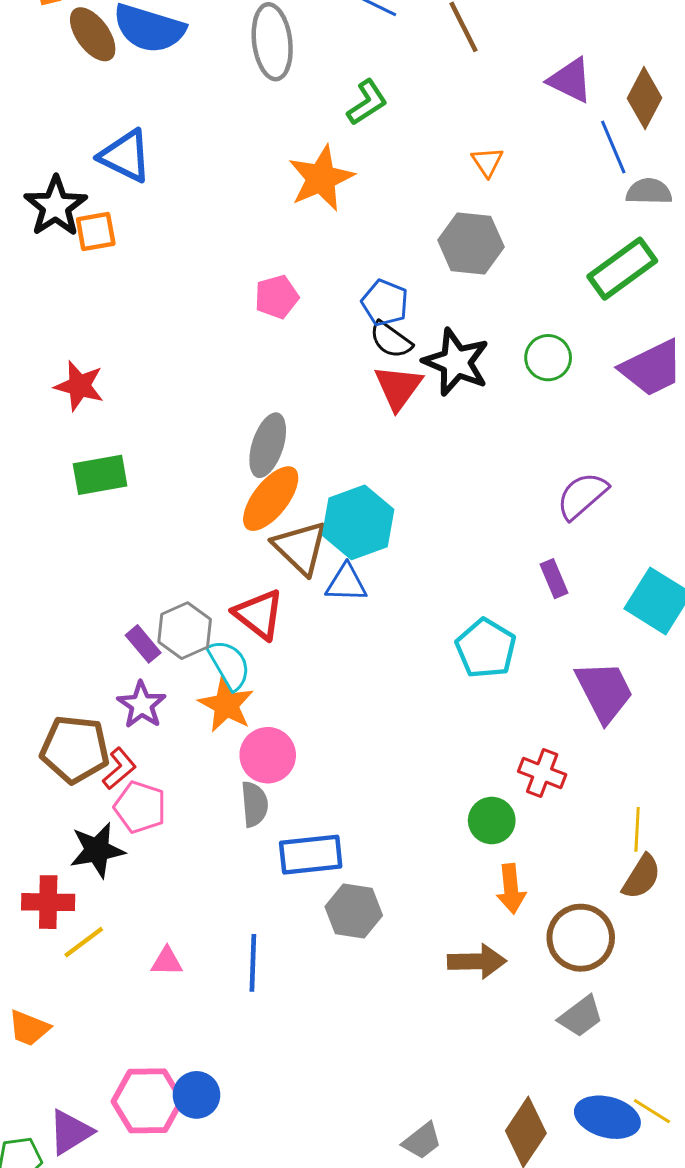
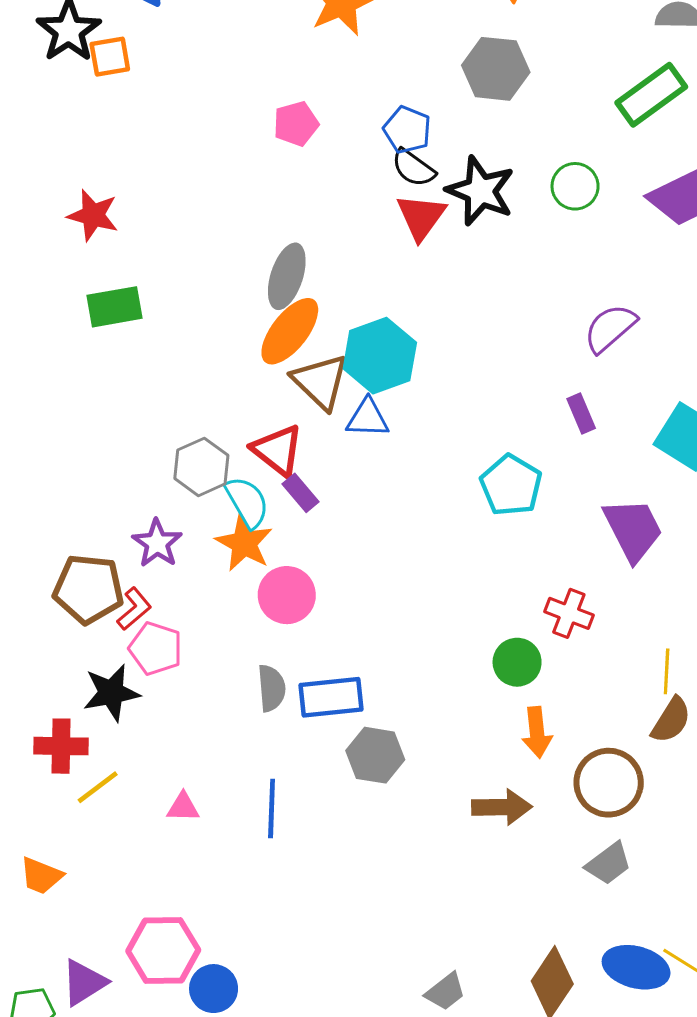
purple rectangle: (143, 644) -> (300, 493), moved
gray semicircle: (254, 804) -> (272, 688), moved
blue circle: (197, 1095) -> (214, 989), moved

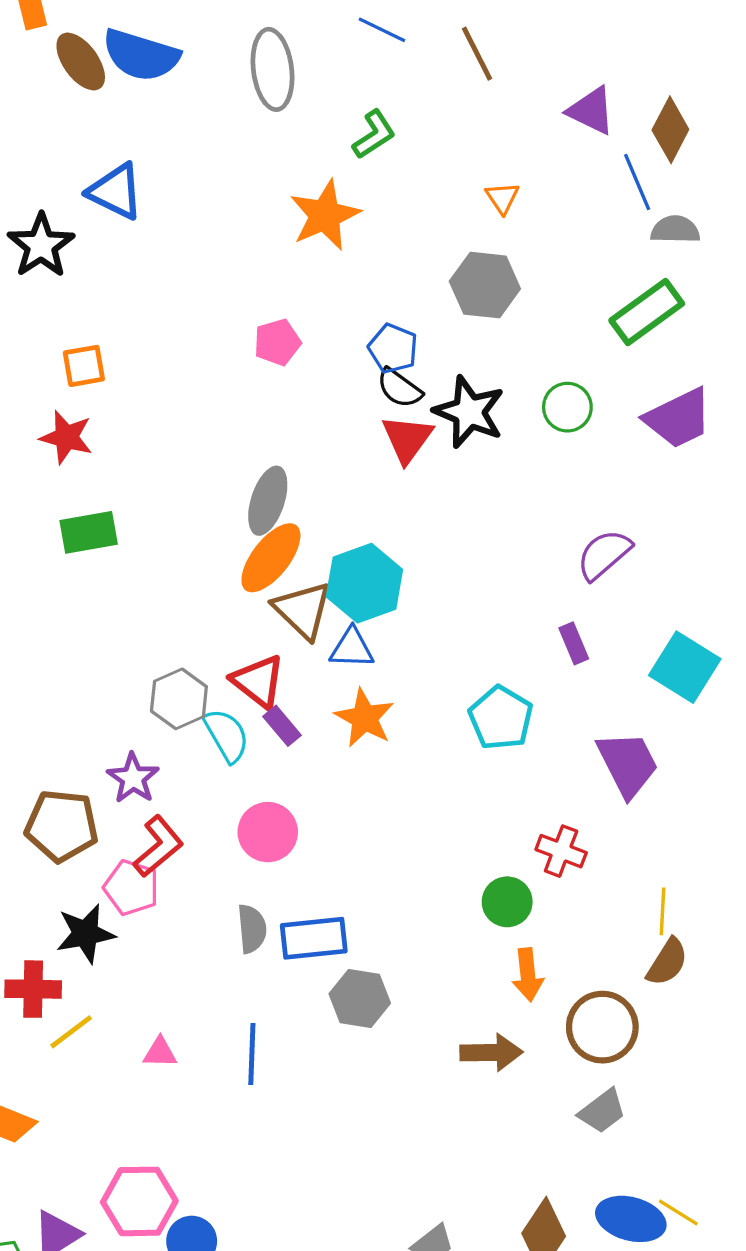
orange square: (110, 57) -> (84, 366), moved
orange star: (244, 543) -> (364, 718), moved
red L-shape: (134, 609) -> (158, 846), moved, size x1.4

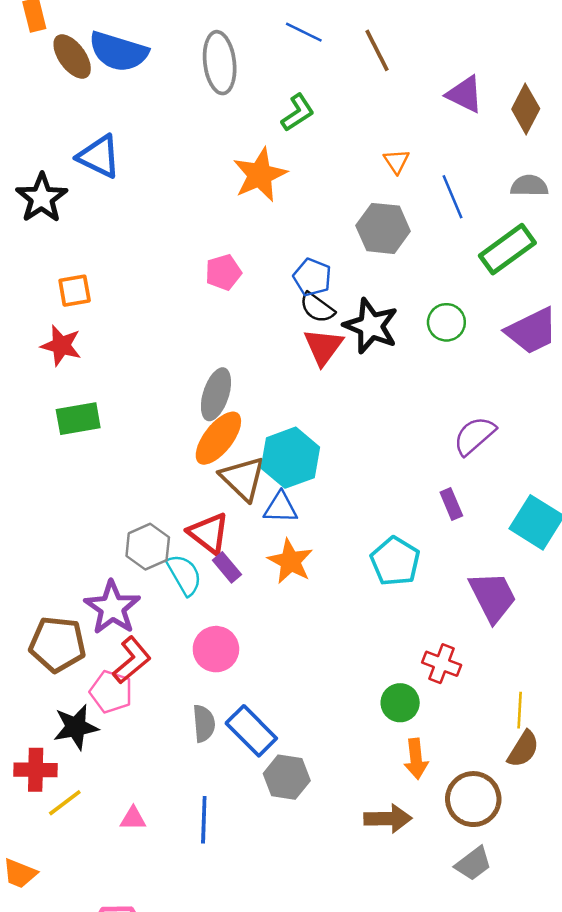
blue line: (637, 182) -> (453, 197), moved
purple star: (133, 778) -> (112, 608), size x1.4
blue rectangle: (314, 938) -> (251, 731), turned 51

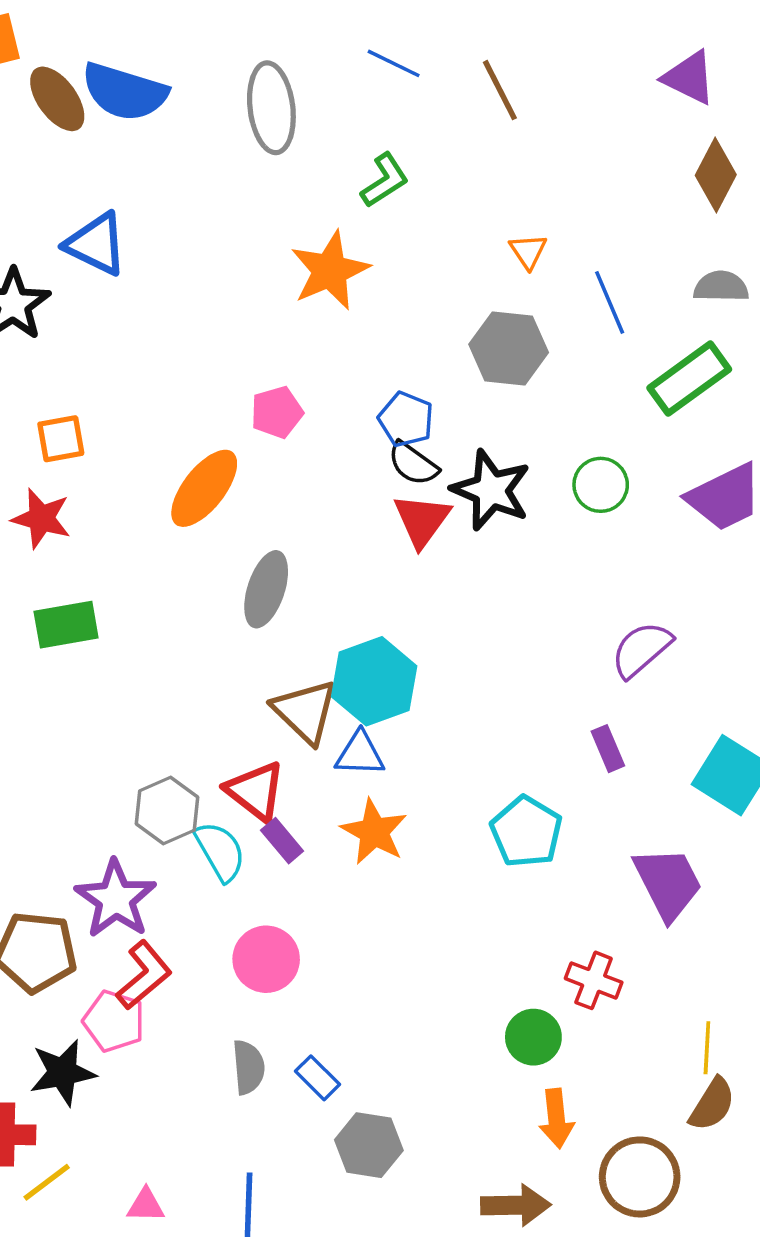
purple triangle: (465, 94) -> (689, 78), moved
orange ellipse: (218, 438) -> (204, 488), moved
blue rectangle: (251, 731) -> (317, 1078), size x0.6

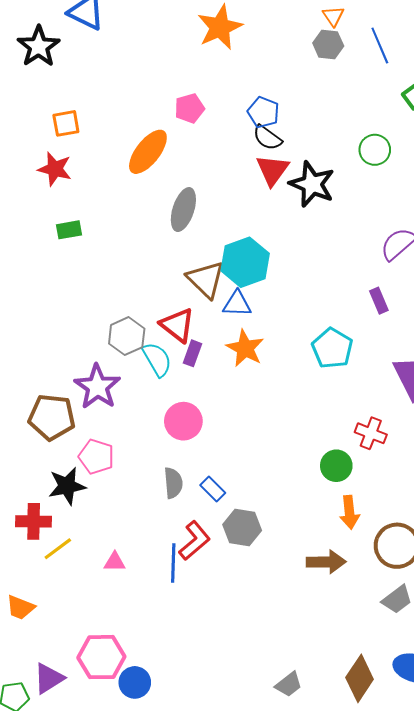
gray hexagon: (509, 348) -> (328, 44), moved, size x0.7
black star: (491, 490) -> (312, 184), moved
green rectangle: (66, 625) -> (69, 230), size x0.7
purple rectangle: (282, 841) -> (192, 353), turned 60
red L-shape: (144, 975) -> (195, 541), moved

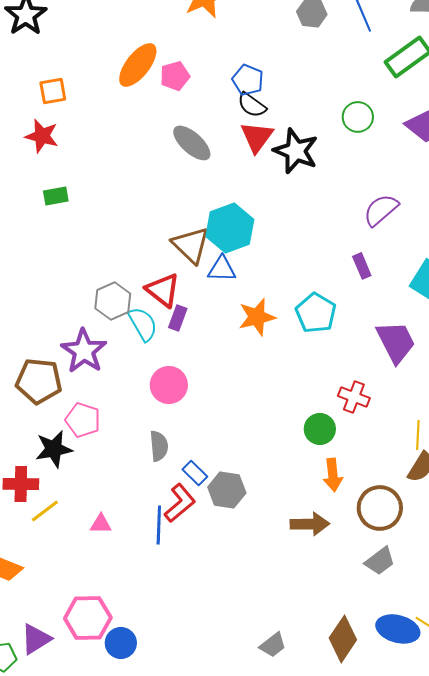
orange ellipse: (148, 152) -> (138, 65), moved
gray ellipse: (183, 210) -> (192, 143), moved, turned -66
orange star: (245, 348) -> (257, 317), moved, turned 30
blue rectangle: (213, 489) -> (195, 473), moved

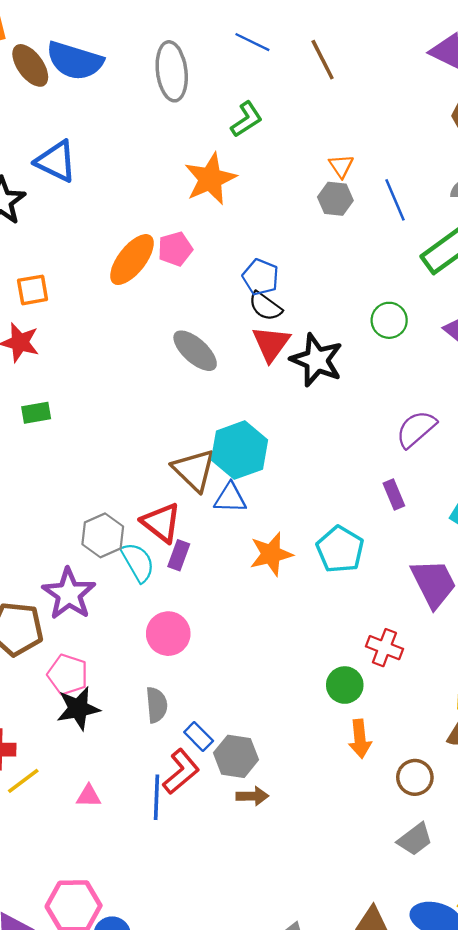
pink pentagon: (175, 76) -> (175, 249), moved
black star: (54, 449) -> (78, 708), moved
brown circle: (380, 508) -> (415, 777), size x0.7
brown arrow: (310, 524) -> (252, 796), moved, size x0.7

